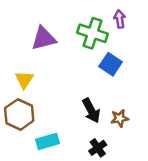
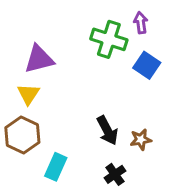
purple triangle: (44, 38) -> (39, 59), moved
blue square: (111, 64) -> (147, 65), moved
cyan rectangle: (47, 141) -> (56, 167), turned -50

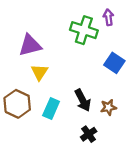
blue square: (147, 65) -> (114, 63), moved
yellow triangle: (28, 94) -> (39, 72), moved
cyan rectangle: (56, 167) -> (51, 108), moved

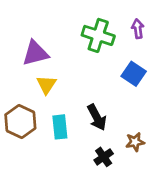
purple arrow: (108, 17) -> (138, 29), moved
brown star: (108, 107) -> (135, 142), moved
cyan rectangle: (51, 108) -> (60, 127), turned -30

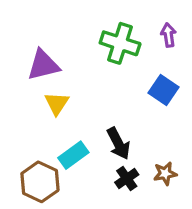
brown hexagon: (20, 121) -> (40, 182), moved
cyan rectangle: (60, 127) -> (73, 155), turned 60
black cross: (104, 157) -> (127, 179), moved

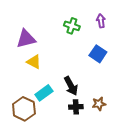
green cross: (120, 43) -> (72, 26), size x0.7
yellow triangle: (57, 103) -> (34, 62), turned -35
black cross: (127, 179) -> (76, 107), turned 32

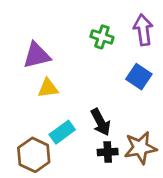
purple arrow: (101, 21) -> (143, 30), size x1.5
yellow triangle: (34, 62) -> (48, 88), turned -35
brown star: (99, 104) -> (140, 148), size x1.6

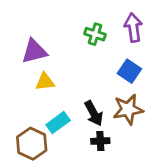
brown star: (140, 148) -> (128, 109), moved

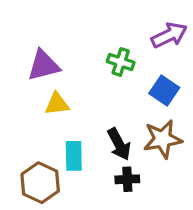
purple arrow: (133, 28) -> (169, 35), turned 72
green cross: (95, 34) -> (121, 62), moved
cyan rectangle: (58, 123) -> (74, 156), turned -55

